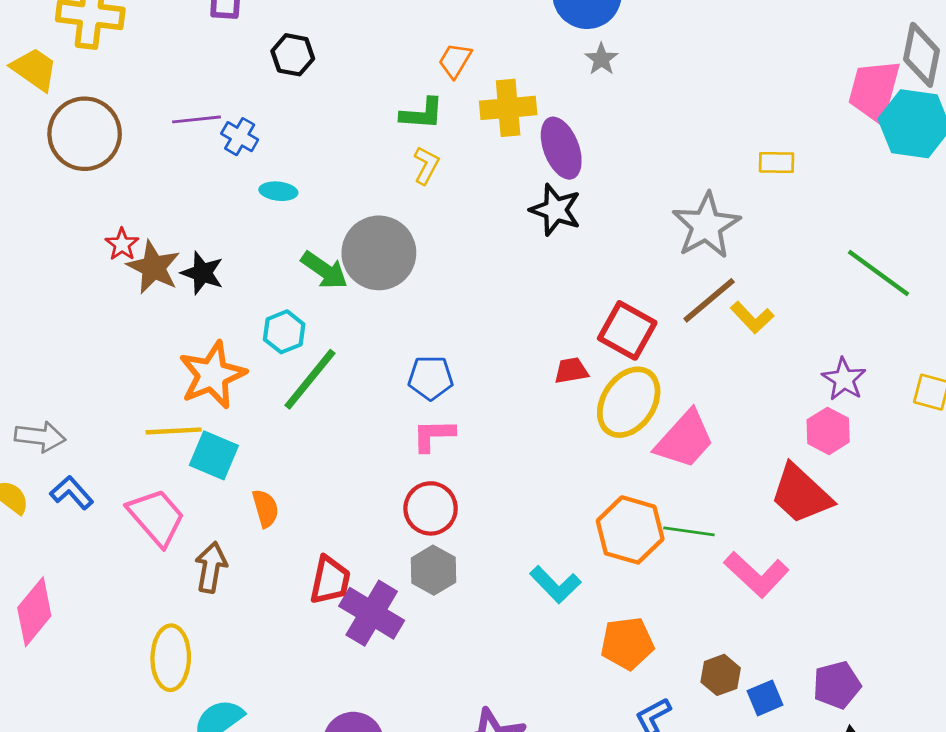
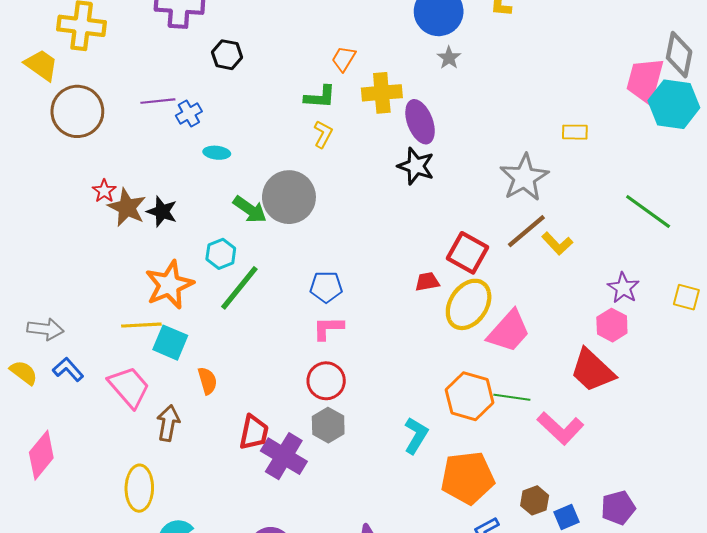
blue cross: (240, 137) -> (189, 113), turned 30
cyan L-shape: (555, 584) -> (416, 435), turned -105
orange pentagon: (627, 643) -> (467, 478), size x1.4

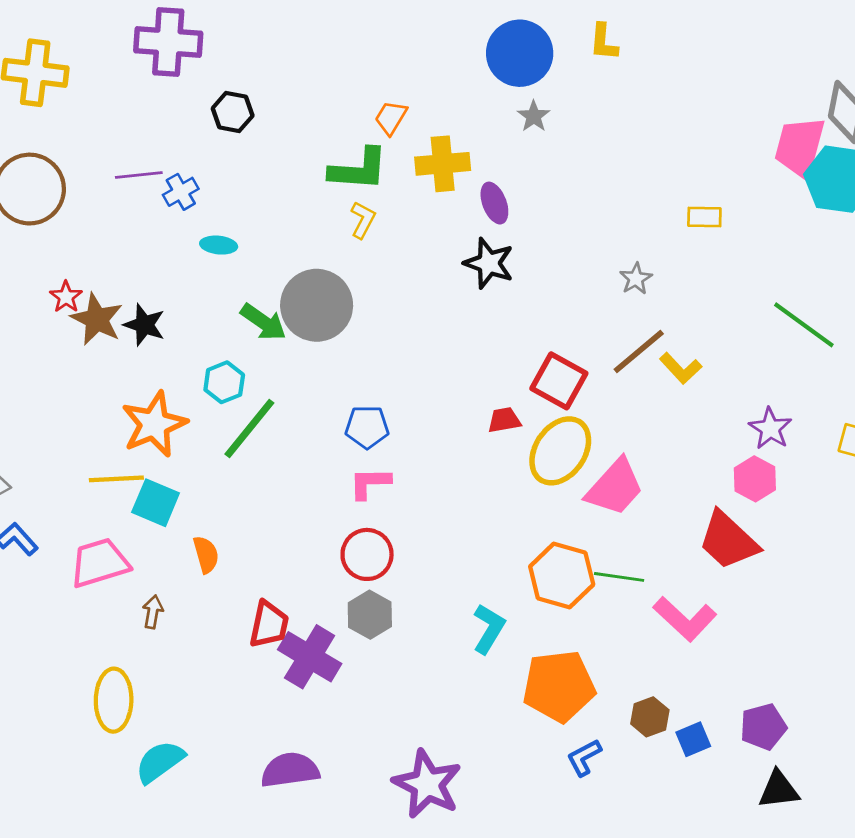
green L-shape: (320, 97) -> (359, 169), size x1.4
purple ellipse: (420, 122) -> (494, 203), size x0.7
gray star: (524, 177) -> (636, 279), size x0.5
pink trapezoid: (129, 387) -> (100, 563), turned -66
brown arrow: (168, 423) -> (153, 612), size x0.7

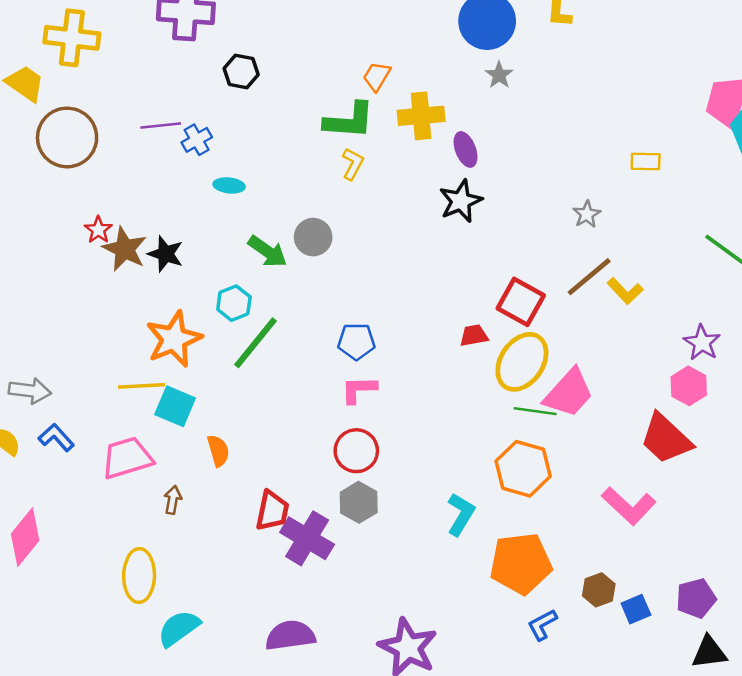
black star: (489, 263) -> (461, 201), turned 30
gray circle: (317, 305) -> (313, 237), size x0.6
green line: (619, 577) -> (535, 411), moved

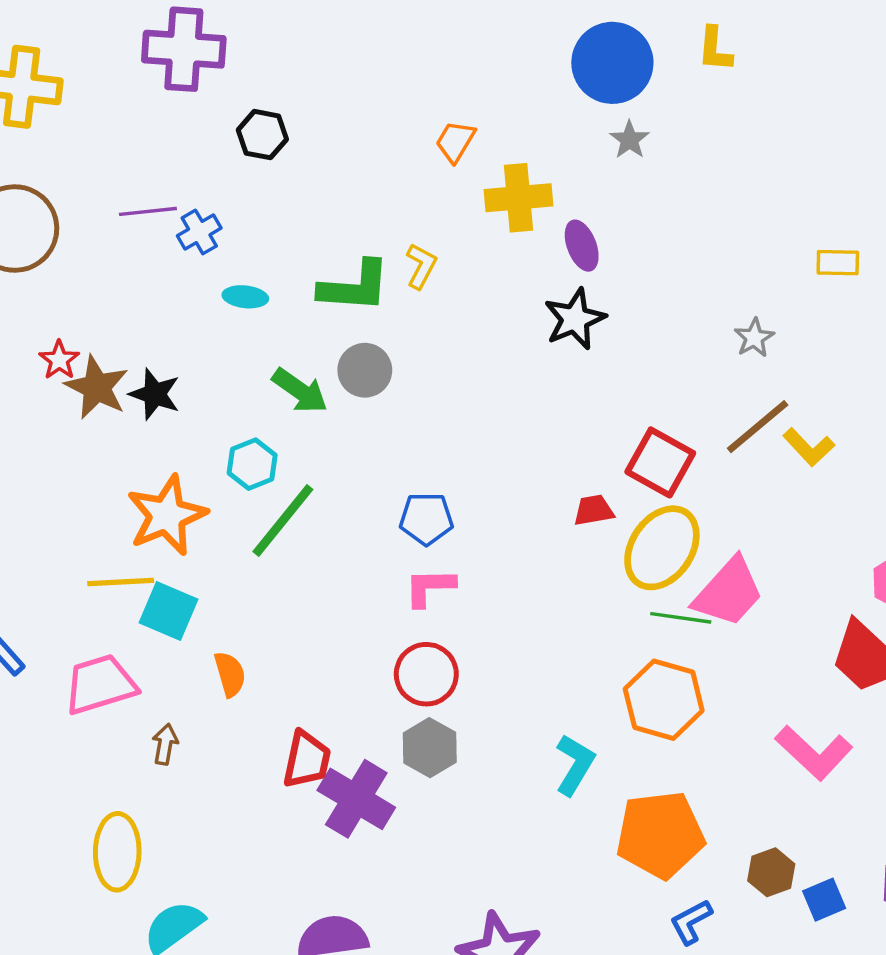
green L-shape: (349, 121) -> (355, 287), moved

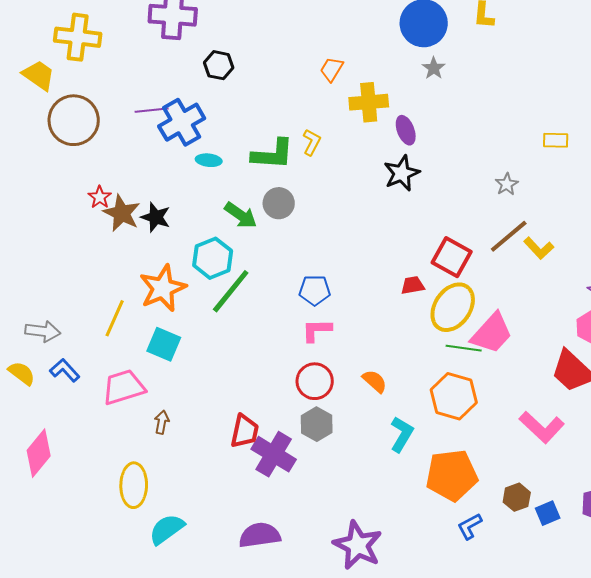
blue cross: (199, 232) -> (182, 122), size x1.8
cyan hexagon: (252, 464) -> (213, 258), size x1.4
yellow line: (121, 582) -> (115, 318), moved, turned -63
orange semicircle: (230, 674) -> (375, 381), moved, turned -32

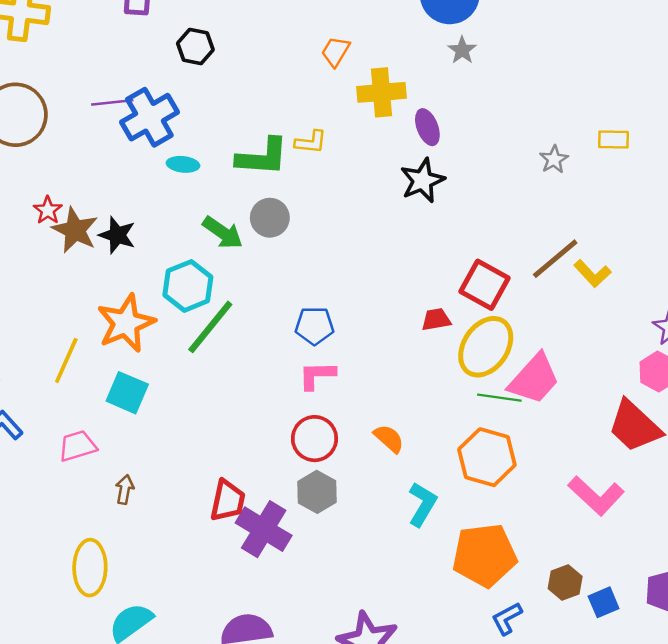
yellow L-shape: (312, 142) -> (311, 142), turned 68
gray star: (507, 184) -> (554, 159), moved
pink trapezoid: (124, 387) -> (78, 446), size x0.7

